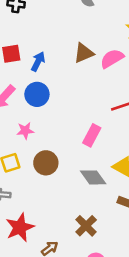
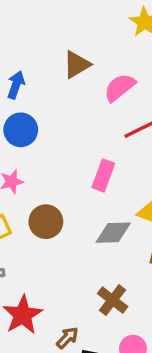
pink semicircle: (112, 59) -> (120, 87), moved
gray diamond: (93, 177) -> (113, 233), turned -48

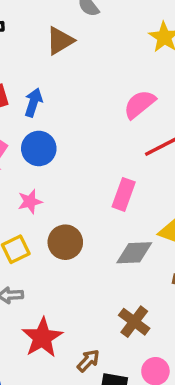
brown triangle: (77, 65) -> (60, 41), moved

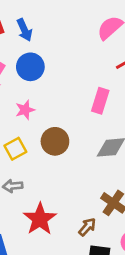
blue arrow: (33, 103) -> (24, 30), turned 140
brown arrow: (88, 361) -> (87, 227), moved

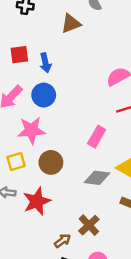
pink star: (25, 110) -> (31, 130), size x1.6
red star: (40, 219) -> (37, 201), moved

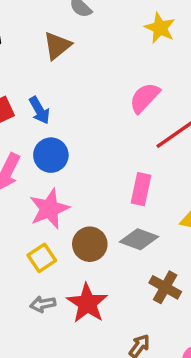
gray diamond: (97, 178) -> (139, 239), moved, turned 30
brown cross: (89, 225) -> (165, 287), moved

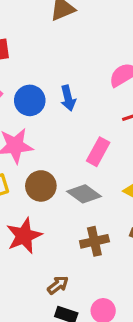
blue arrow: (39, 110) -> (68, 98), moved
brown cross: (165, 287) -> (94, 241), turned 32

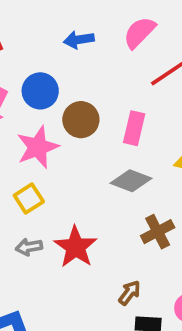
blue arrow: (68, 98) -> (79, 40), moved, turned 110
brown circle: (41, 186) -> (81, 120), moved

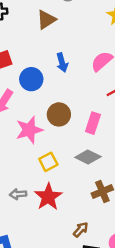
blue arrow: (79, 40) -> (62, 63), turned -102
blue circle: (40, 91) -> (31, 79), moved
yellow square: (29, 199) -> (48, 162), moved

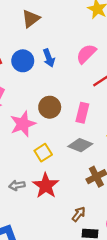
blue circle: (31, 79) -> (23, 61), moved

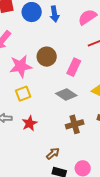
yellow square: (43, 153) -> (23, 94), moved
red star: (46, 186) -> (30, 123), size x0.7

